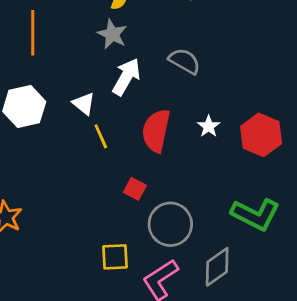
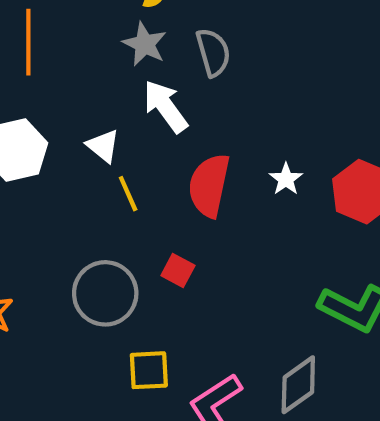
gray semicircle: (185, 61) -> (213, 52), moved, turned 44
white arrow: (126, 77) -> (165, 106), turned -66
gray circle: (170, 224) -> (105, 293), moved

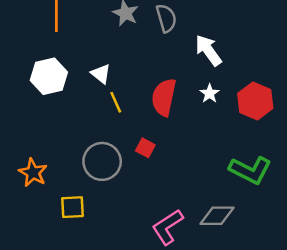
white arrow: (165, 106) -> (208, 50), moved
yellow square: (149, 370) -> (72, 207), moved
gray diamond: (298, 385) -> (217, 216), turned 36

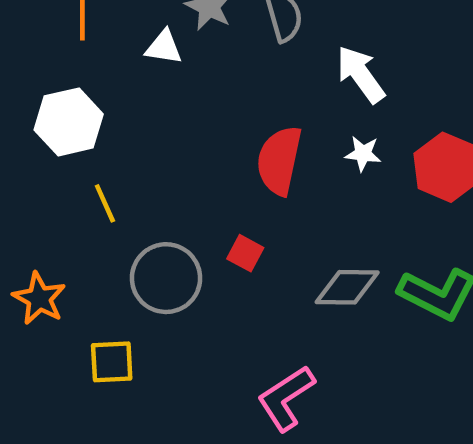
white triangle: (101, 74) -> (164, 47), moved, turned -30
white star: (210, 94) -> (363, 154), turned -30
yellow line: (116, 102) -> (105, 203), moved
gray diamond: (217, 216) -> (347, 287), moved

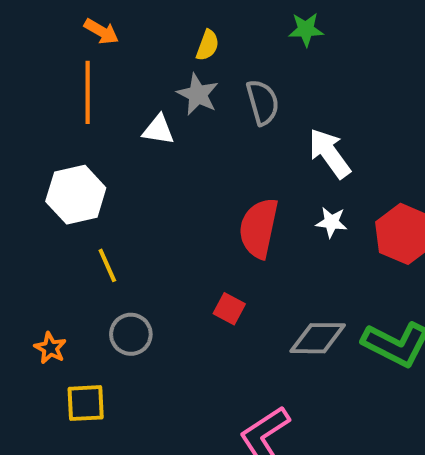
gray circle: (166, 278) -> (131, 334), moved, size x0.7
orange star: (39, 298) -> (50, 348), size x0.7
yellow square: (112, 362) -> (86, 403), moved

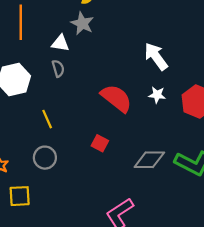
gray semicircle: (263, 102) -> (58, 68), moved, size x0.7
red semicircle: (259, 228) -> (116, 98), turned 116
yellow line: (107, 265) -> (47, 119), moved

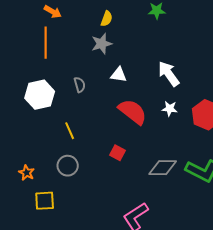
gray star: (82, 23) -> (102, 44), turned 30
white triangle: (60, 43) -> (119, 75), moved

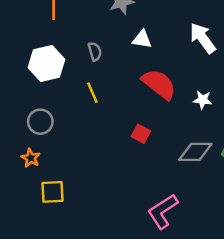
white star: (170, 109) -> (203, 100), moved
yellow line: (70, 131) -> (92, 93), moved
gray circle: (68, 166) -> (40, 122), moved

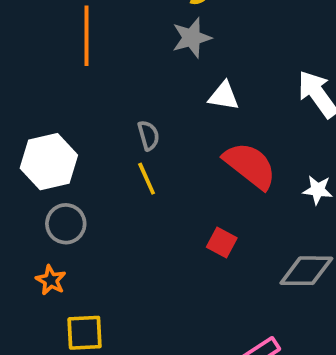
gray semicircle: (95, 51) -> (148, 135), moved
white hexagon: (46, 64) -> (49, 162), moved

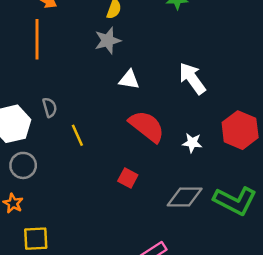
gray semicircle: (148, 135) -> (50, 107), moved

